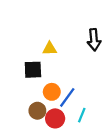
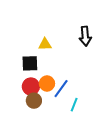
red circle: (55, 118) -> (31, 87), moved

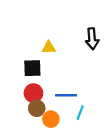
orange circle: (47, 83) -> (51, 119), moved
blue line: (61, 89) -> (66, 95), turned 54

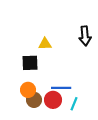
red circle: (33, 93) -> (53, 100), moved
orange circle: (51, 119) -> (28, 90), moved

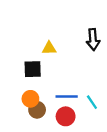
red circle: (53, 100) -> (66, 116), moved
cyan line: (74, 104) -> (92, 102), moved, turned -56

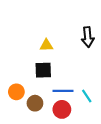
black square: (33, 69) -> (43, 70), moved
orange circle: (30, 99) -> (16, 92), moved

